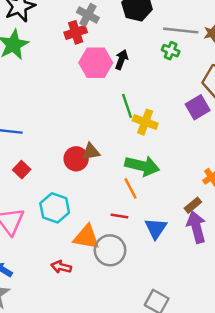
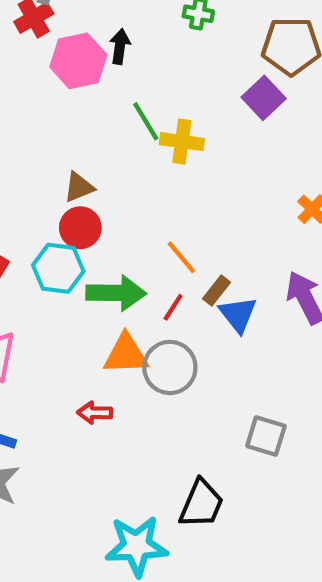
brown triangle: (91, 152) -> (79, 187), moved
green arrow: (142, 166) -> (116, 293), moved
brown rectangle: (193, 205) -> (217, 290), moved
cyan hexagon: (55, 208) -> (58, 268), moved
red line: (119, 216) -> (173, 307), turned -54

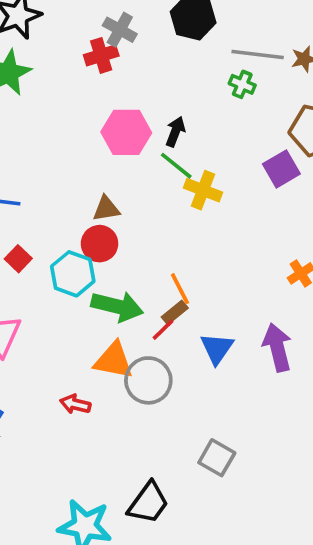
black arrow: (120, 46) -> (175, 132), moved
pink hexagon: (78, 61) -> (126, 132), moved
green line: (146, 121) -> (176, 166), turned -33
brown rectangle: (217, 290) -> (175, 312), moved

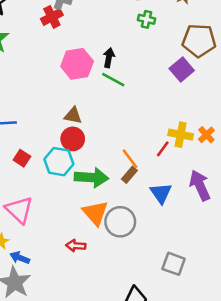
yellow cross: (203, 190) -> (181, 135), moved
brown triangle: (106, 209) -> (73, 116), turned 30
red line: (163, 330) -> (163, 149), moved
orange triangle: (113, 360) -> (95, 213), turned 48

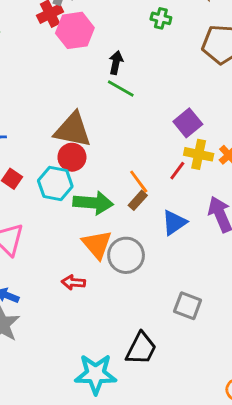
pink hexagon: (77, 64) -> (75, 30), moved
purple square: (182, 69) -> (188, 123), moved
brown triangle: (73, 116) -> (73, 130), size x1.8
blue triangle: (161, 193) -> (174, 223), turned 30

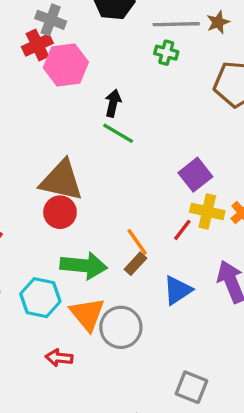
cyan hexagon: (55, 183) -> (40, 298), moved

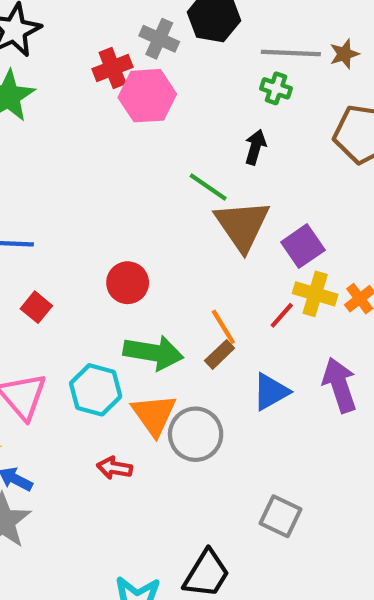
gray cross: (51, 20) -> (159, 39), moved
black arrow: (113, 103) -> (255, 147), moved
brown triangle: (62, 180) -> (242, 225), moved, turned 39

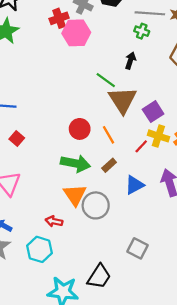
red circle: (128, 283) -> (80, 129), moved
orange line: (223, 327) -> (109, 135), moved
cyan hexagon: (96, 390) -> (40, 249), moved

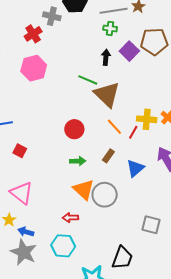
pink hexagon: (76, 33) -> (34, 68), moved
purple square: (153, 112) -> (129, 51), moved
orange line: (109, 135) -> (114, 127), moved
green arrow: (75, 163) -> (78, 161), size x0.6

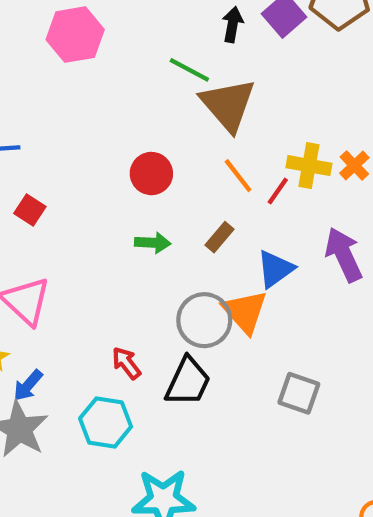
orange triangle: (84, 189) -> (245, 312), moved
red arrow: (70, 218) -> (126, 363), turned 49
blue arrow: (26, 232) -> (28, 385), turned -70
black trapezoid: (122, 258) -> (188, 382), moved

